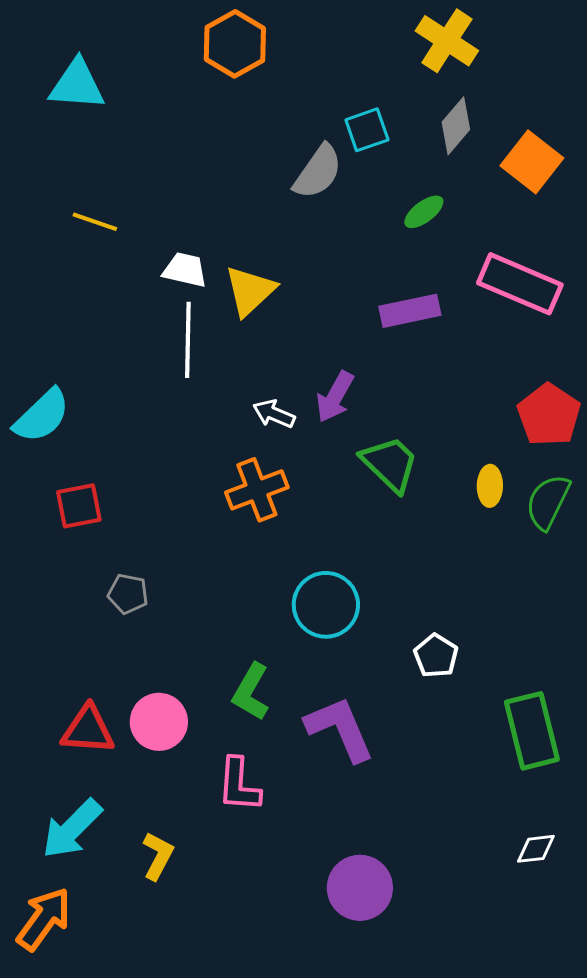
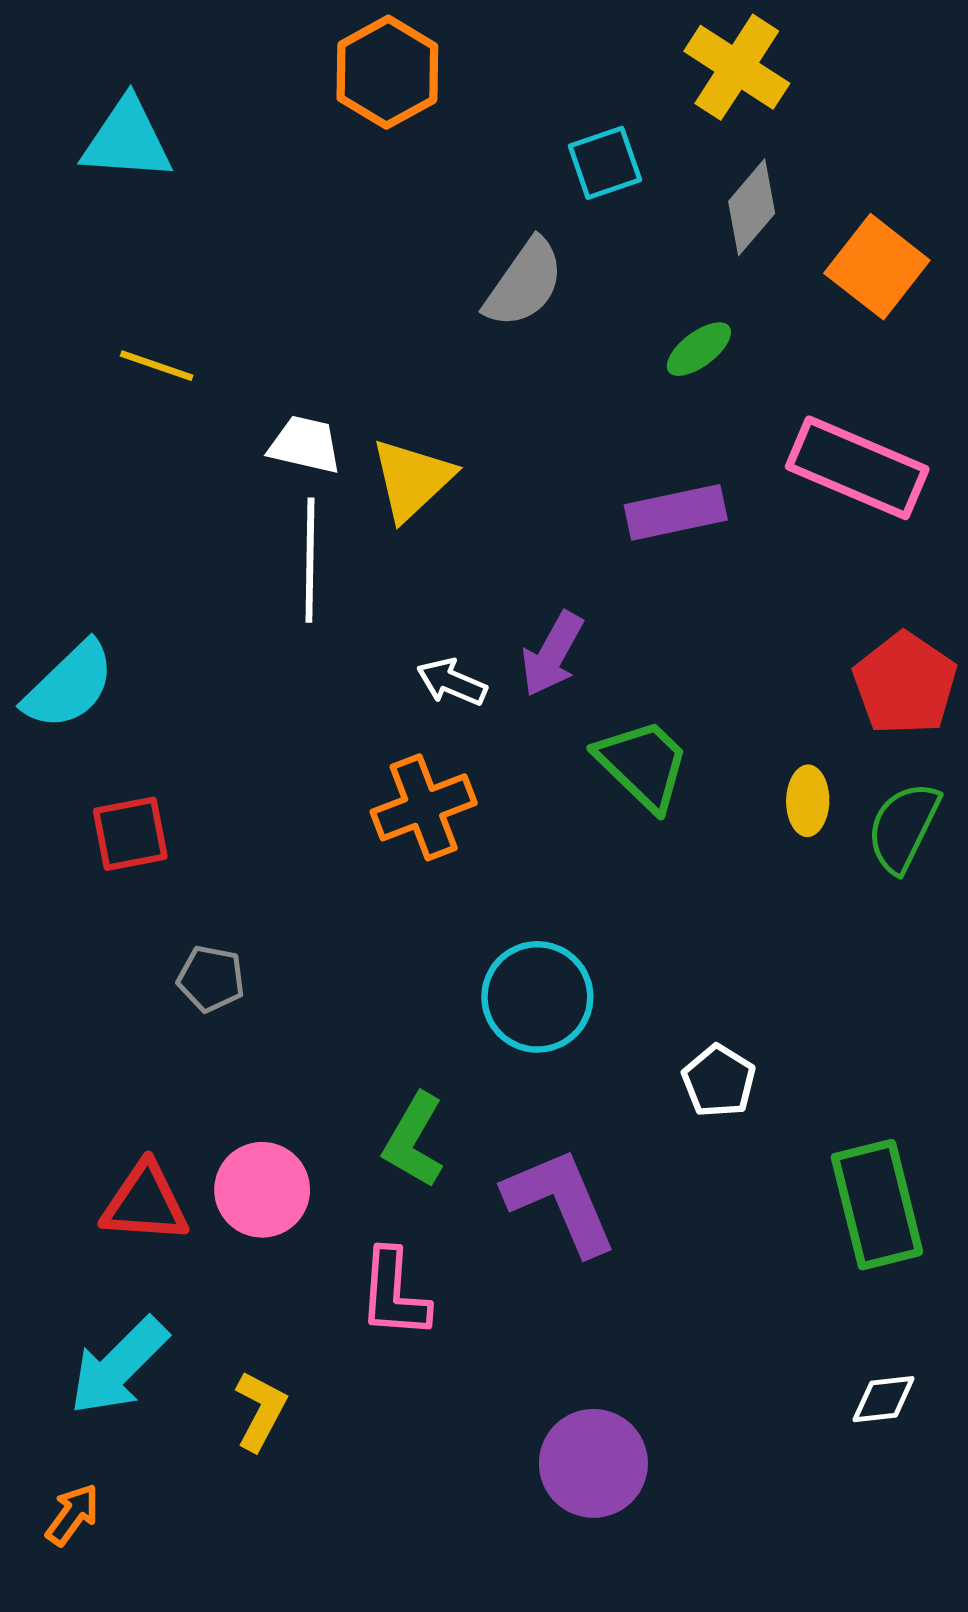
cyan square: (367, 130) -> (605, 163), moved
orange arrow: (44, 919) -> (73, 1515), size x0.6

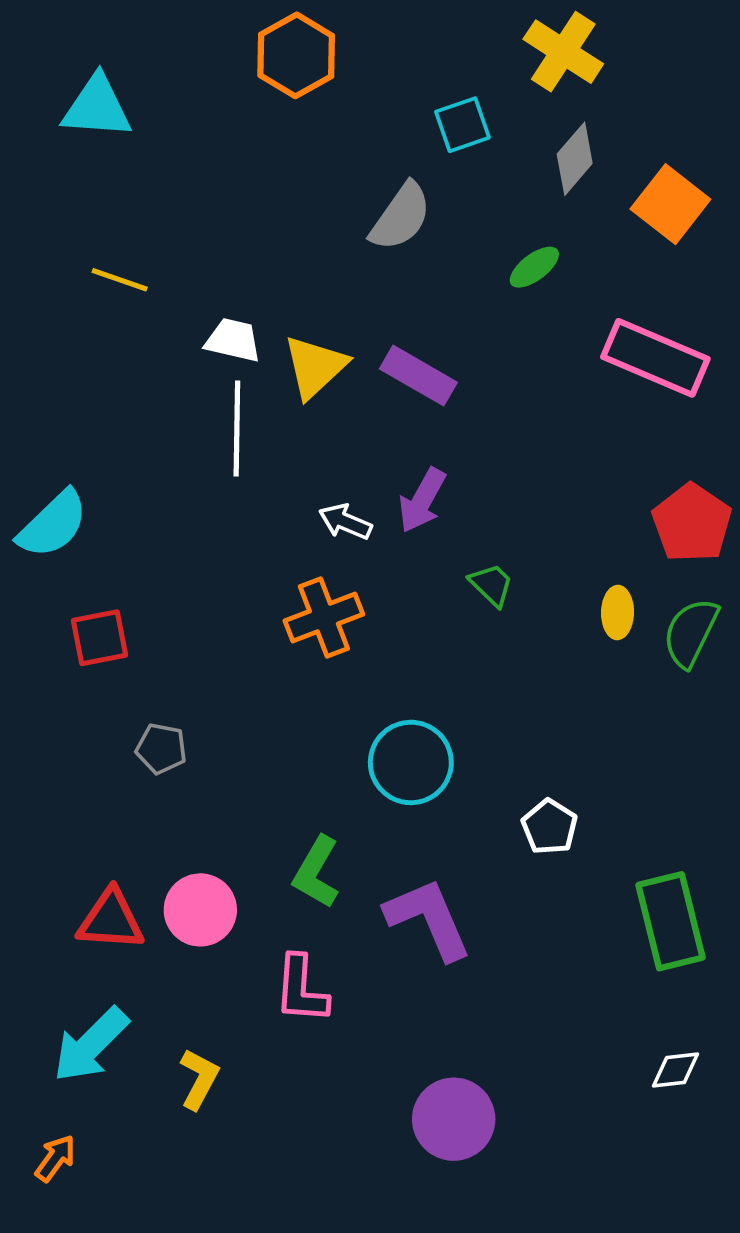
purple rectangle: (676, 512) -> (418, 376), moved, turned 42
green trapezoid: (643, 764) -> (491, 585), size x0.6

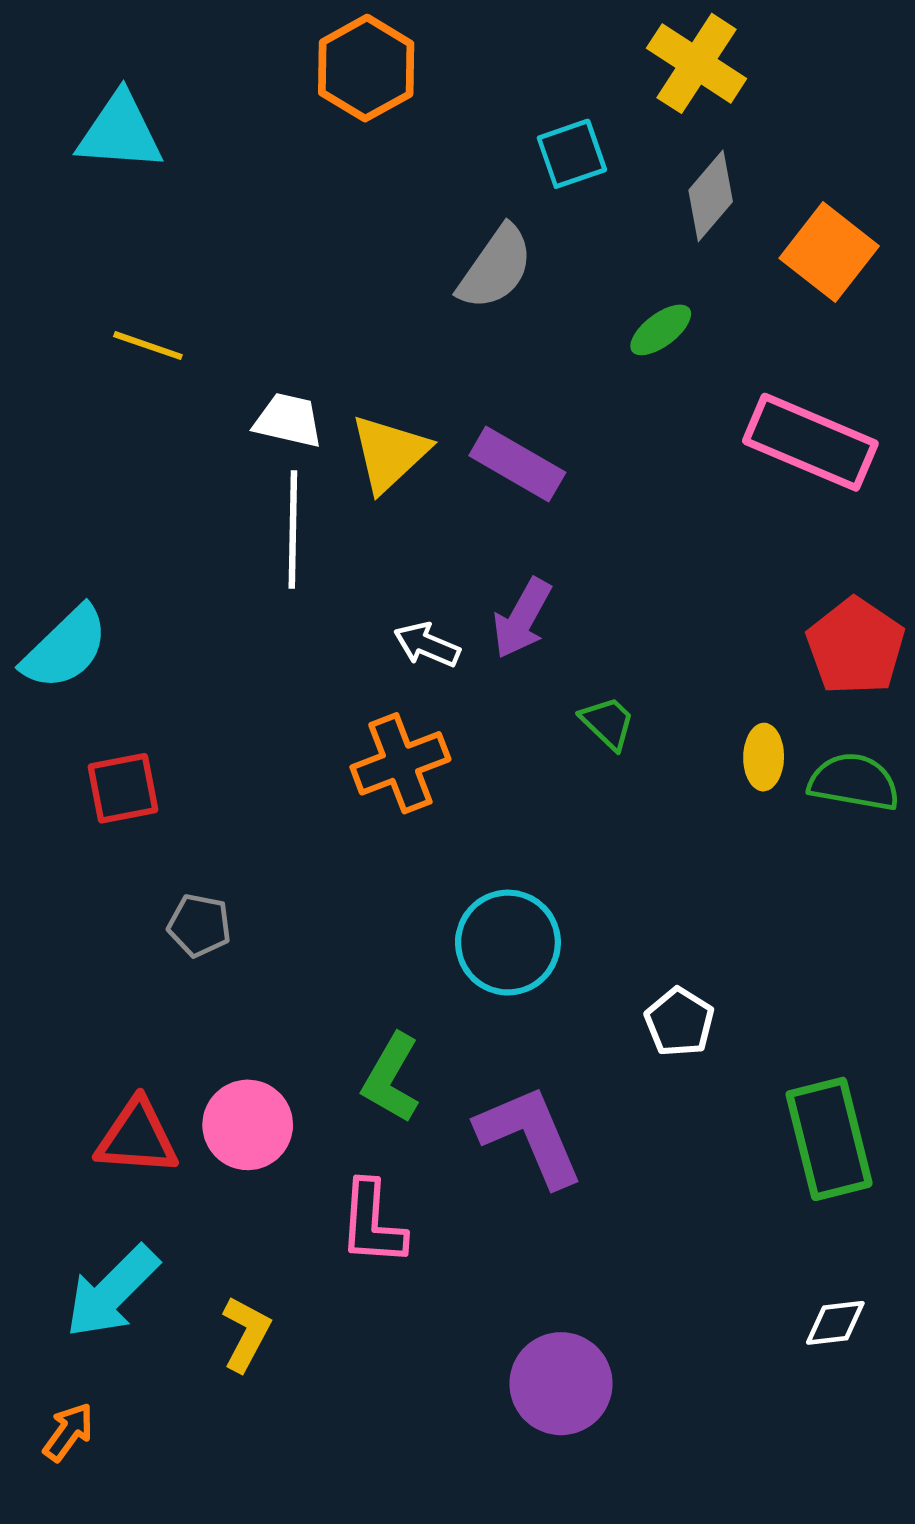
green semicircle: (691, 633) -> (854, 782), turned 74

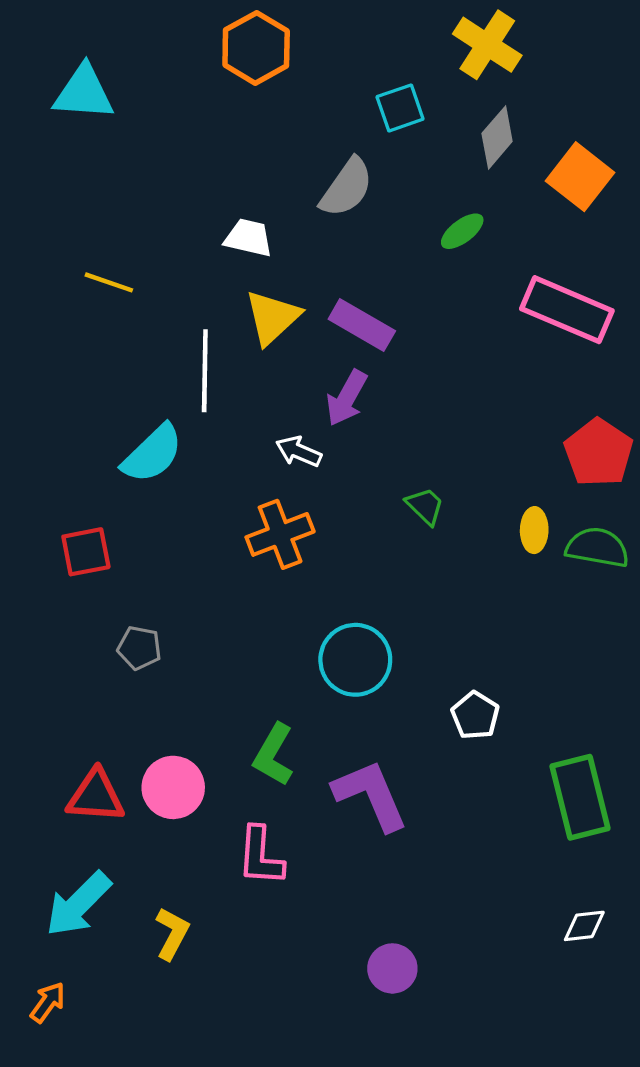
yellow line: (148, 346) -> (109, 282), moved
white trapezoid: (288, 420) -> (248, 238), moved
purple arrow: (522, 618) -> (347, 398), moved
cyan semicircle: (65, 648) -> (152, 454), moved
purple circle: (561, 1384) -> (392, 968), size x0.7

